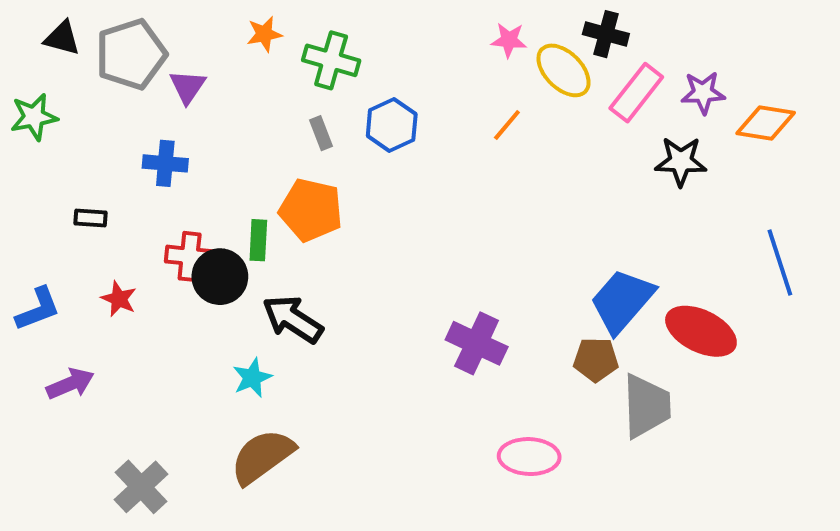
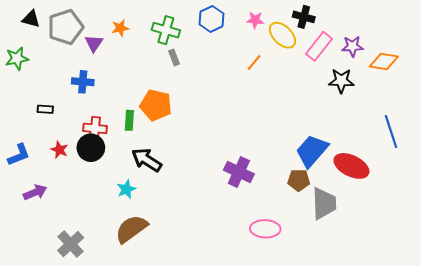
orange star: (264, 34) -> (120, 28), moved
blue hexagon: (392, 125) -> (212, 19), moved
gray rectangle: (321, 133) -> (174, 57), moved
black circle: (220, 277) -> (91, 148), moved

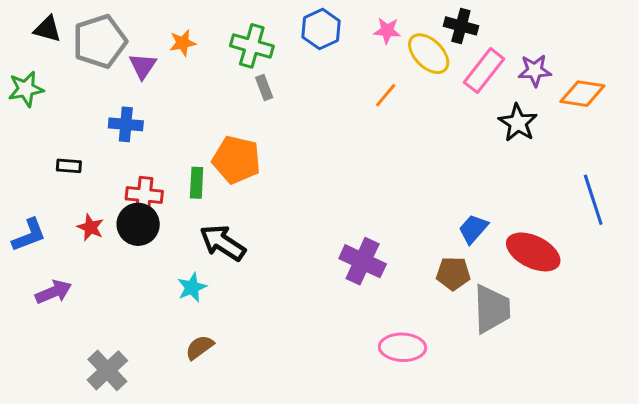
black star: (341, 81) -> (518, 123), turned 30
blue trapezoid: (312, 151) -> (473, 229), size x0.6
brown semicircle: (131, 229) -> (200, 347), size x0.6

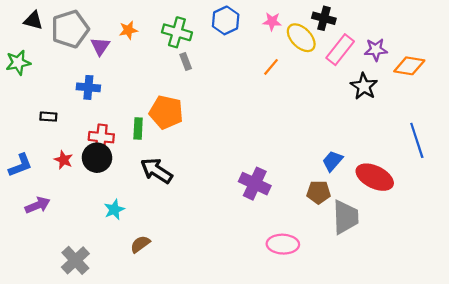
cyan star: (192, 287) -> (114, 210), moved

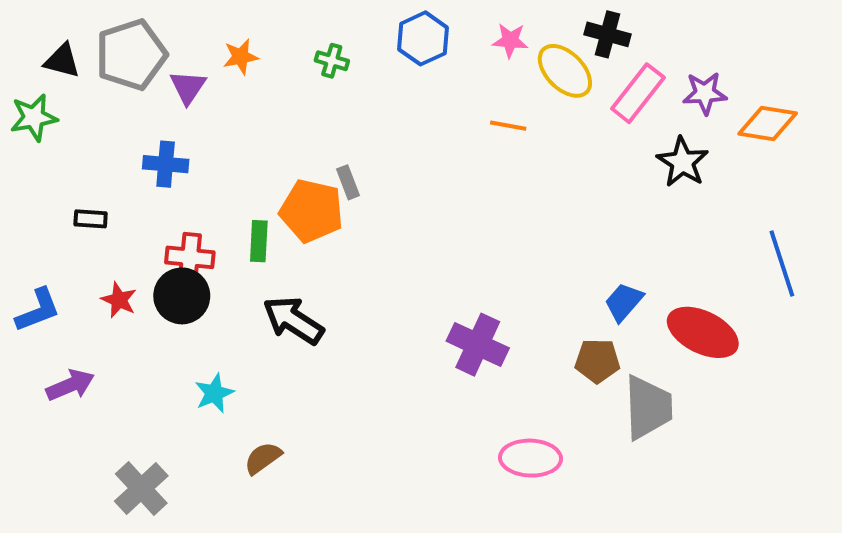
black triangle: (33, 20) -> (62, 61), moved
green cross: (177, 32) -> (332, 61), size x0.6
gray rectangle: (186, 61) -> (348, 182), moved
orange line: (271, 67) -> (508, 126), turned 60

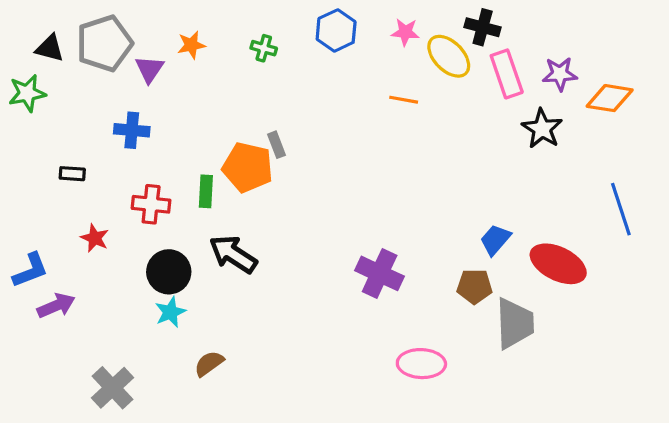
pink rectangle: (638, 93) -> (507, 74), turned -57
black circle: (182, 296) -> (169, 272), moved
blue L-shape: (38, 310) -> (30, 270), moved

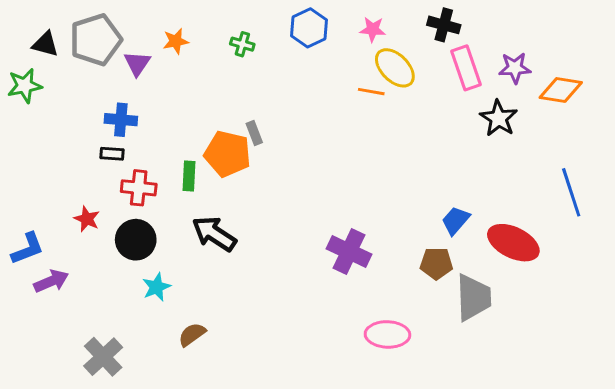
yellow ellipse: (449, 56) -> (395, 68), moved
black rectangle: (72, 174) -> (112, 154), moved
black circle: (169, 272) -> (136, 240), moved

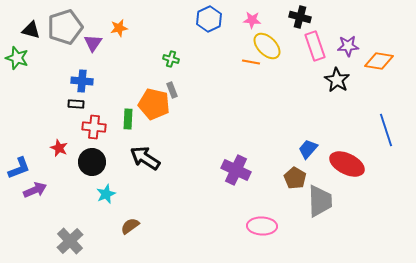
green cross: (242, 44) -> (171, 59), moved
green star: (25, 86) -> (17, 58), turned 30
brown pentagon: (436, 263) -> (295, 178), turned 30

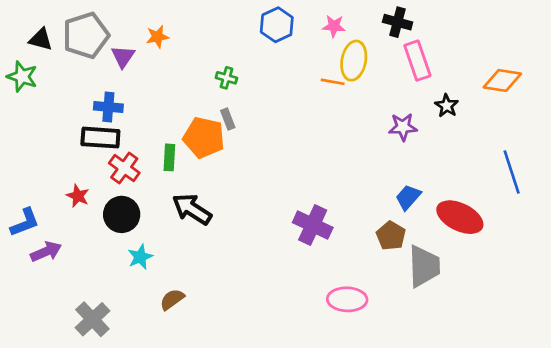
yellow ellipse: (267, 46) -> (354, 61), turned 56
purple star: (348, 46) -> (403, 127), moved
black star: (337, 80) -> (447, 106), size x0.7
black rectangle: (76, 104) -> (100, 138), size x1.8
red cross: (94, 127) -> (124, 168), turned 30

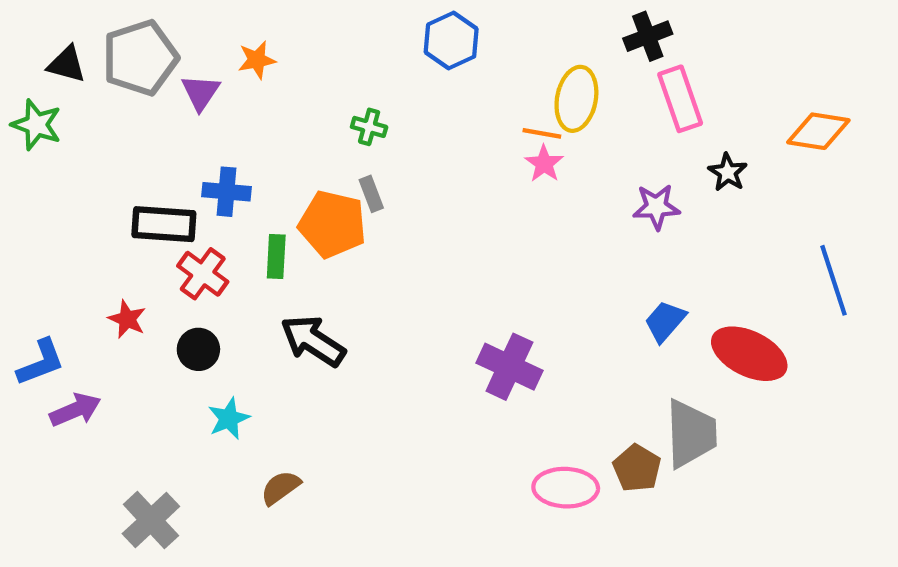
black cross: (398, 22) -> (648, 36), turned -36
pink star: (334, 26) -> (544, 164), moved, turned 30
blue cross: (108, 107) -> (227, 192), moved
black circle: (122, 214) -> (198, 349), size x0.7
brown pentagon: (391, 236) -> (637, 468), moved

